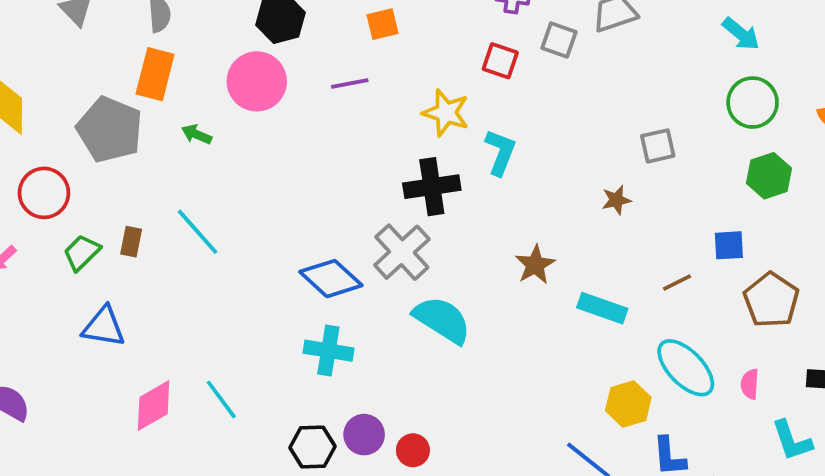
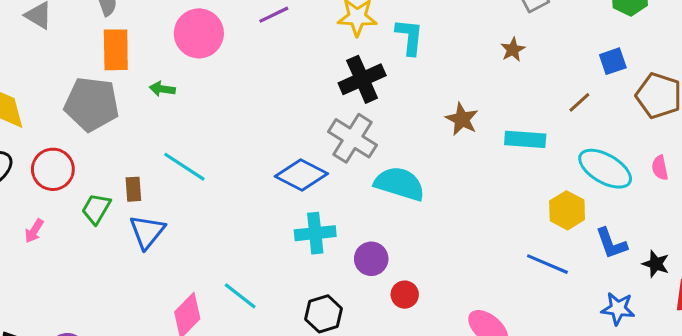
blue triangle: (104, 327) -> (147, 232), moved, turned -45
purple circle: (364, 435) -> (371, 259), moved

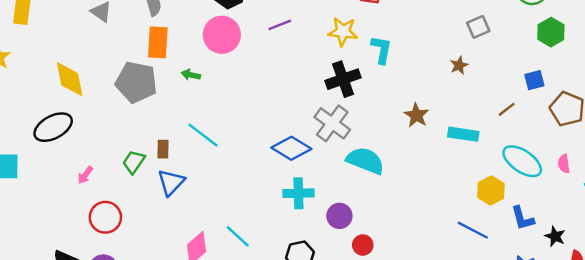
red circle: (53, 169) -> (105, 217), moved

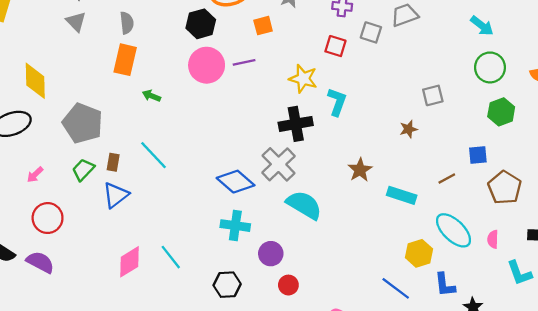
pink circle: (222, 35) -> (207, 65), moved
gray pentagon: (136, 82) -> (83, 123), moved

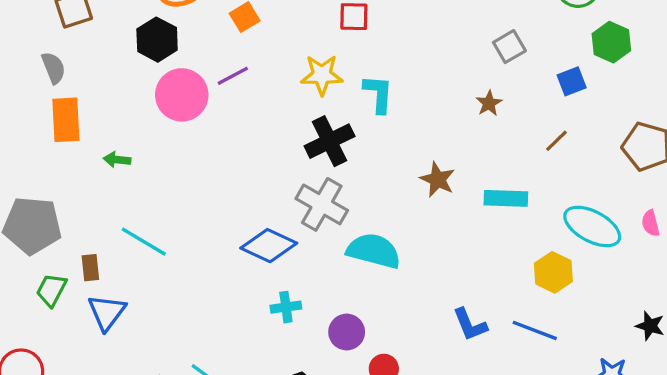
blue square: (478, 155) -> (572, 81), moved
brown line: (447, 178) -> (556, 141), moved
cyan cross: (235, 226) -> (286, 307), size x0.7
blue L-shape: (445, 285) -> (470, 325), moved

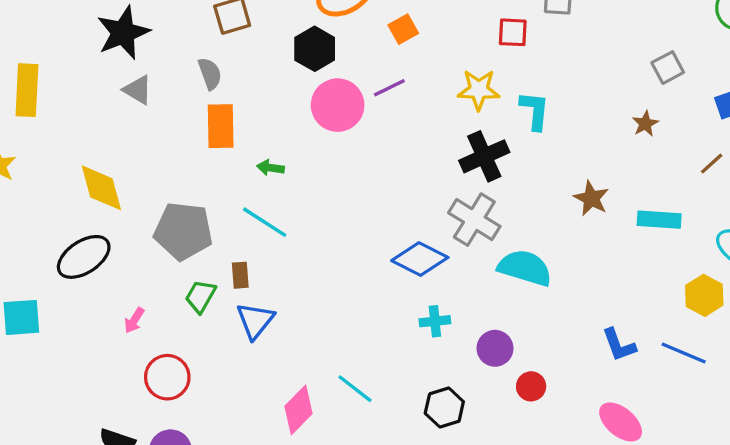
cyan line: (144, 242) -> (265, 222), moved

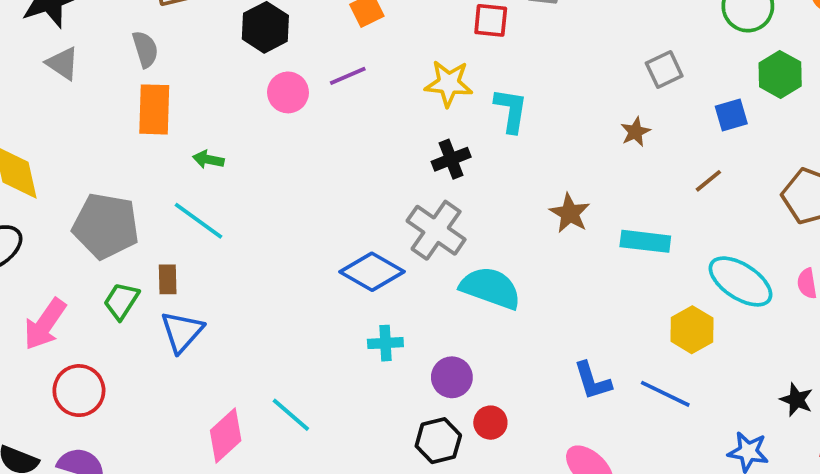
pink circle: (338, 105) -> (288, 92), size x0.7
black cross: (484, 156) -> (451, 159), size x0.7
pink arrow: (134, 320) -> (45, 324), size x1.8
black hexagon: (444, 408) -> (438, 441), moved

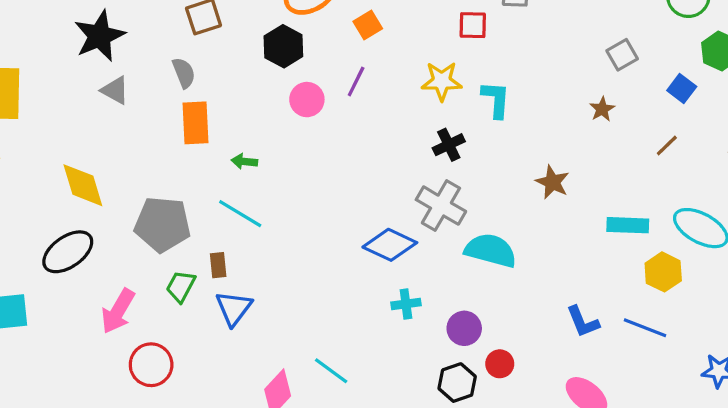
purple line: (348, 76) -> (356, 81), turned -36
blue square: (731, 115) -> (682, 89), turned -32
cyan rectangle: (645, 241) -> (628, 225), moved

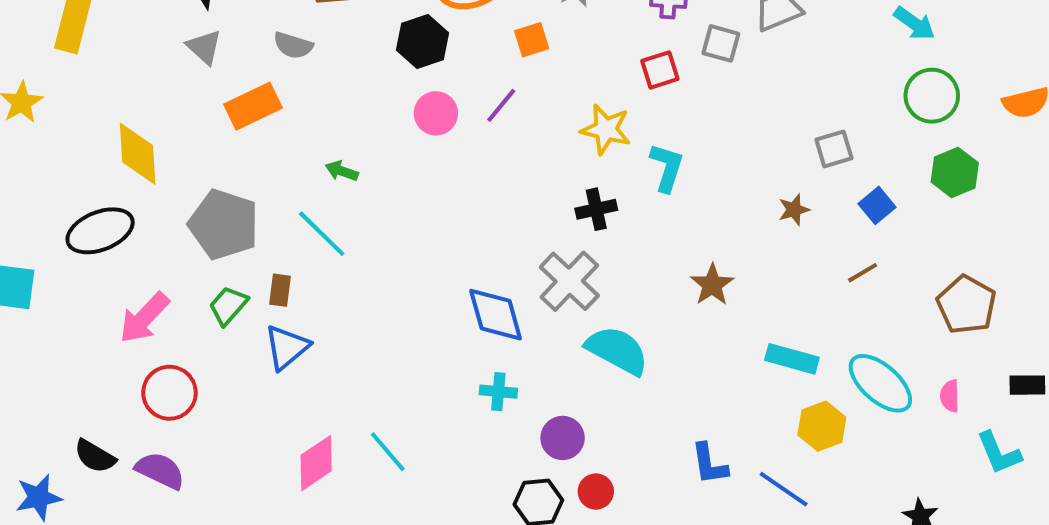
red square: (473, 25) -> (660, 70), turned -32
gray semicircle: (184, 73) -> (293, 45), turned 116
blue square: (682, 89) -> (877, 205), moved
orange rectangle: (195, 123) -> (253, 106), moved, turned 54
blue diamond: (390, 245) -> (496, 315), turned 36

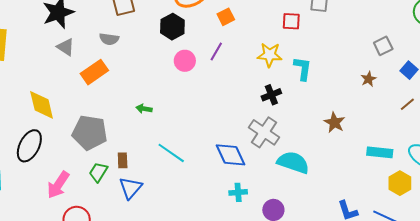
red square: (660, 70) -> (291, 21), turned 30
green arrow: (342, 171) -> (144, 109), moved
black ellipse: (100, 231) -> (29, 146), turned -32
cyan line: (322, 234) -> (171, 153), moved

